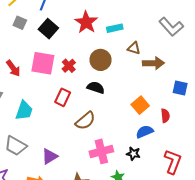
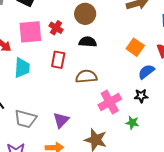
cyan trapezoid: (24, 111) -> (22, 68), moved
brown semicircle: (85, 121) -> (86, 76), turned -130

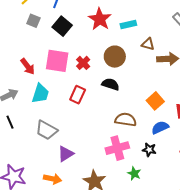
brown semicircle: (86, 76) -> (126, 120), moved
gray trapezoid: (25, 119) -> (46, 130), moved

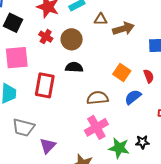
red cross: (83, 63) -> (46, 37), moved
red rectangle: (78, 95) -> (45, 85), size x1.4
black star: (149, 150) -> (142, 142), moved
green star: (134, 173) -> (119, 148), size x1.5

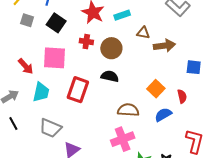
red cross: (46, 37) -> (86, 42), turned -32

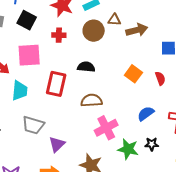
brown circle: (111, 48) -> (94, 31), moved
brown semicircle: (128, 110) -> (92, 100), moved
blue semicircle: (163, 115) -> (146, 114), moved

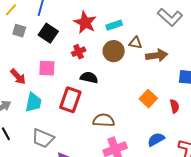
red cross: (59, 35) -> (79, 52), turned -32
pink square: (29, 55) -> (47, 68), size x0.7
black semicircle: (86, 67) -> (89, 78), moved

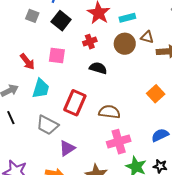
red rectangle: (70, 100) -> (75, 103), moved

